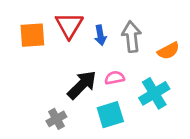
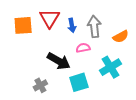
pink semicircle: (115, 78) -> (83, 48), moved
black arrow: (82, 85) -> (59, 61), turned 75

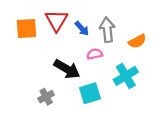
blue arrow: (72, 25) -> (82, 29), turned -32

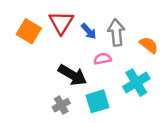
orange square: (26, 29) -> (29, 31), turned 35
orange semicircle: (137, 41) -> (149, 45), turned -114
gray cross: (46, 97) -> (61, 105), moved

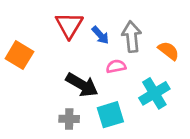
orange square: (29, 31) -> (19, 55), moved
gray cross: (61, 105) -> (69, 119), turned 30

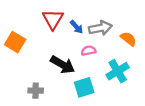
gray arrow: (132, 37) -> (100, 28), turned 85
gray cross: (69, 119) -> (36, 91), moved

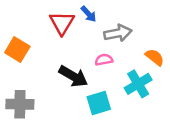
blue arrow: (77, 27) -> (89, 14), moved
orange semicircle: (128, 39) -> (155, 57), moved
gray cross: (36, 91) -> (20, 104), moved, size x1.5

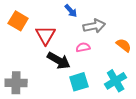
red triangle: (62, 23) -> (45, 35), moved
orange square: (17, 50) -> (18, 21), moved
cyan cross: (138, 84) -> (116, 81), moved

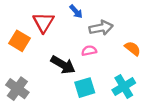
orange square: (18, 21) -> (20, 41), moved
red triangle: (45, 35) -> (43, 22), moved
gray cross: (16, 83) -> (17, 89), turned 35

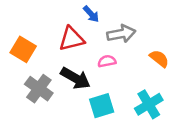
red triangle: (43, 22) -> (72, 39), moved, turned 45
gray cross: (17, 89) -> (39, 89), moved

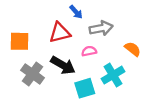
orange square: (23, 49) -> (19, 41), turned -30
cyan cross: (149, 104) -> (113, 75), moved

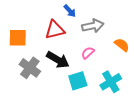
pink semicircle: (89, 51) -> (88, 53), moved, turned -32
cyan cross: (113, 75) -> (111, 82), moved

